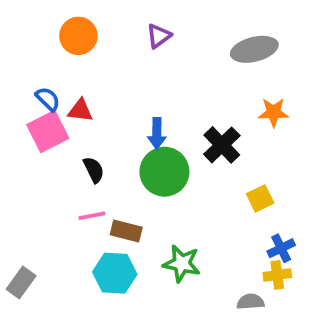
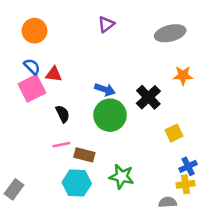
orange circle: (78, 36) -> (34, 31), moved
blue arrow: (157, 133) -> (105, 90), turned -72

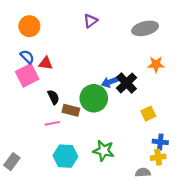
blue arrow: (105, 90) -> (110, 82), moved, turned 140
brown rectangle: (84, 155) -> (71, 110), moved
blue cross: (188, 166) -> (160, 142), turned 32

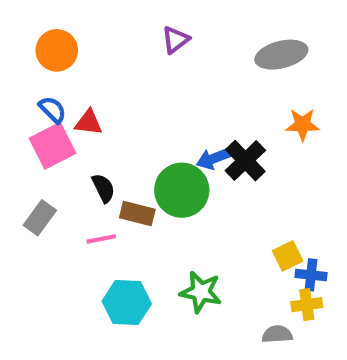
yellow square: (148, 114) -> (288, 256), moved
gray rectangle: (12, 162) -> (40, 218), moved

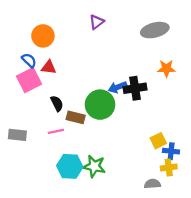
orange circle: (57, 50) -> (43, 36), moved
black cross: (245, 161) -> (135, 88), turned 35
gray rectangle: (40, 218) -> (17, 135), moved, turned 60
green star: (201, 292) -> (94, 166), moved

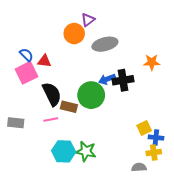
gray ellipse: (155, 30) -> (105, 44), moved
orange circle: (43, 36) -> (74, 34), moved
black semicircle: (57, 103) -> (52, 94), size x1.6

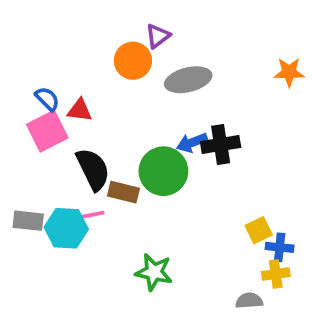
orange star: (152, 62) -> (289, 72), moved
cyan hexagon: (64, 151) -> (66, 228), moved

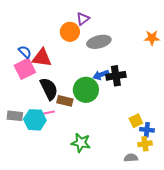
red triangle: (80, 110) -> (42, 58), size x1.5

